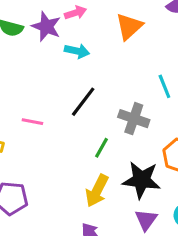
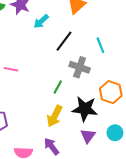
cyan arrow: (77, 51) -> (41, 21), turned 126
black line: (83, 102) -> (64, 41), moved

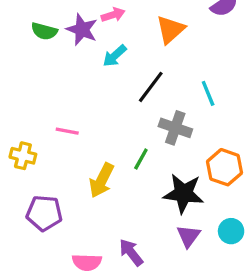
yellow arrow: (55, 116) -> (102, 180), moved

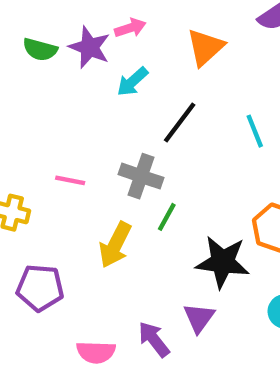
gray cross: (175, 128) -> (141, 176), moved
purple triangle: (188, 236) -> (199, 318), moved

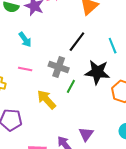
cyan arrow: (132, 82) -> (25, 40), moved, turned -84
yellow arrow: (115, 245) -> (46, 100), turned 110
black star: (223, 262) -> (97, 72), moved

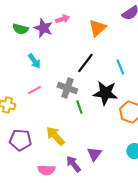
pink line: (25, 69) -> (34, 90), turned -40
green line: (71, 86) -> (79, 107), turned -48
yellow arrow: (46, 100) -> (55, 136), moved

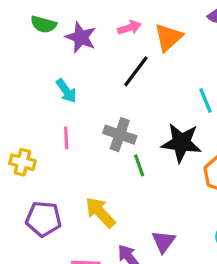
pink arrow: (62, 19) -> (129, 28), moved
green semicircle: (20, 29) -> (44, 24), moved
black line: (85, 63) -> (136, 71), moved
pink line: (34, 90) -> (66, 138), turned -64

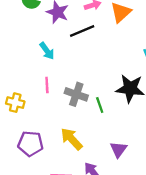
black line: (136, 71) -> (82, 31), moved, turned 30
gray cross: (120, 135) -> (76, 94), moved
purple triangle: (163, 242) -> (118, 149), moved

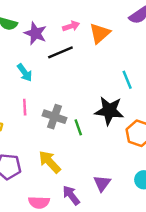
purple triangle: (118, 149) -> (102, 183), moved

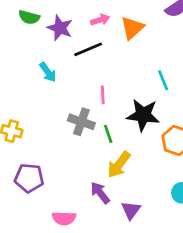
pink line: (25, 107) -> (103, 95), moved
yellow arrow: (50, 162) -> (119, 165), moved, turned -100
purple triangle: (102, 183) -> (131, 210), moved
purple arrow: (71, 195) -> (100, 193), moved

